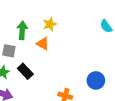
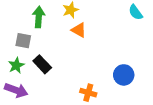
orange triangle: (43, 44) -> (79, 30), moved

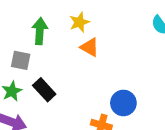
blue circle: (124, 75) -> (123, 103), moved

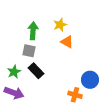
gray square: (21, 60) -> (29, 51), moved

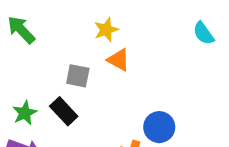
green arrow: (33, 31) -> (21, 30), moved, turned -48
gray square: (29, 51) -> (78, 76), moved

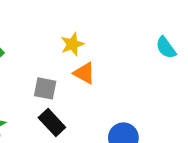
black rectangle: (64, 111) -> (52, 122), moved

